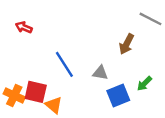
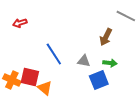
red arrow: (24, 27) -> (20, 23), turned -40
green arrow: (144, 84) -> (110, 63), moved, turned -128

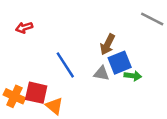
brown arrow: (106, 37) -> (107, 44), moved
blue square: (99, 80) -> (120, 63), moved

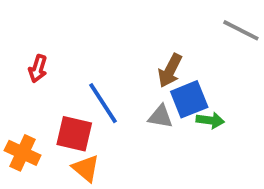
red arrow: (24, 27) -> (38, 69), moved, turned -56
red square: (36, 93) -> (74, 134), moved

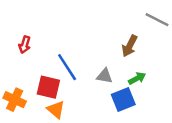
brown arrow: (170, 71) -> (130, 46), moved
blue square: (189, 99) -> (123, 100), moved
green arrow: (210, 120) -> (137, 78), turned -35

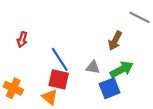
green arrow: (137, 78) -> (122, 69), size x1.5
red square: (48, 87) -> (59, 79), moved

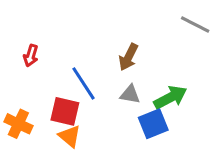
brown arrow: (115, 41) -> (128, 57), moved
red square: (59, 79) -> (65, 111), moved

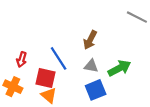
red arrow: (31, 56) -> (22, 59), moved
blue square: (153, 124) -> (96, 90), moved

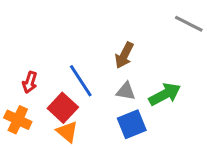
red square: (45, 78) -> (63, 108), turned 30

